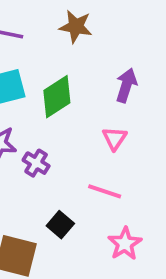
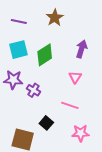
brown star: (76, 26) -> (55, 18), turned 30
pink star: (125, 244) -> (81, 133), turned 30

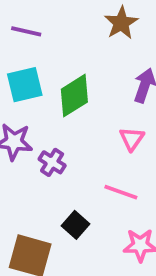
brown star: (55, 18) -> (121, 23), moved

